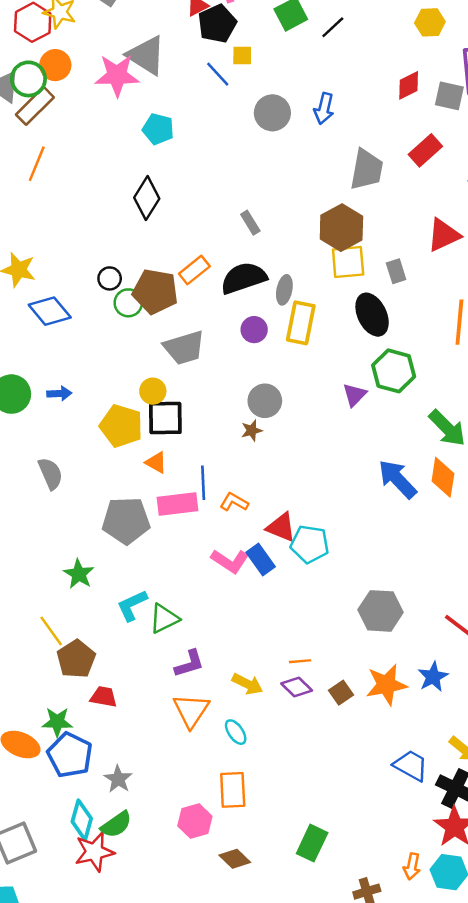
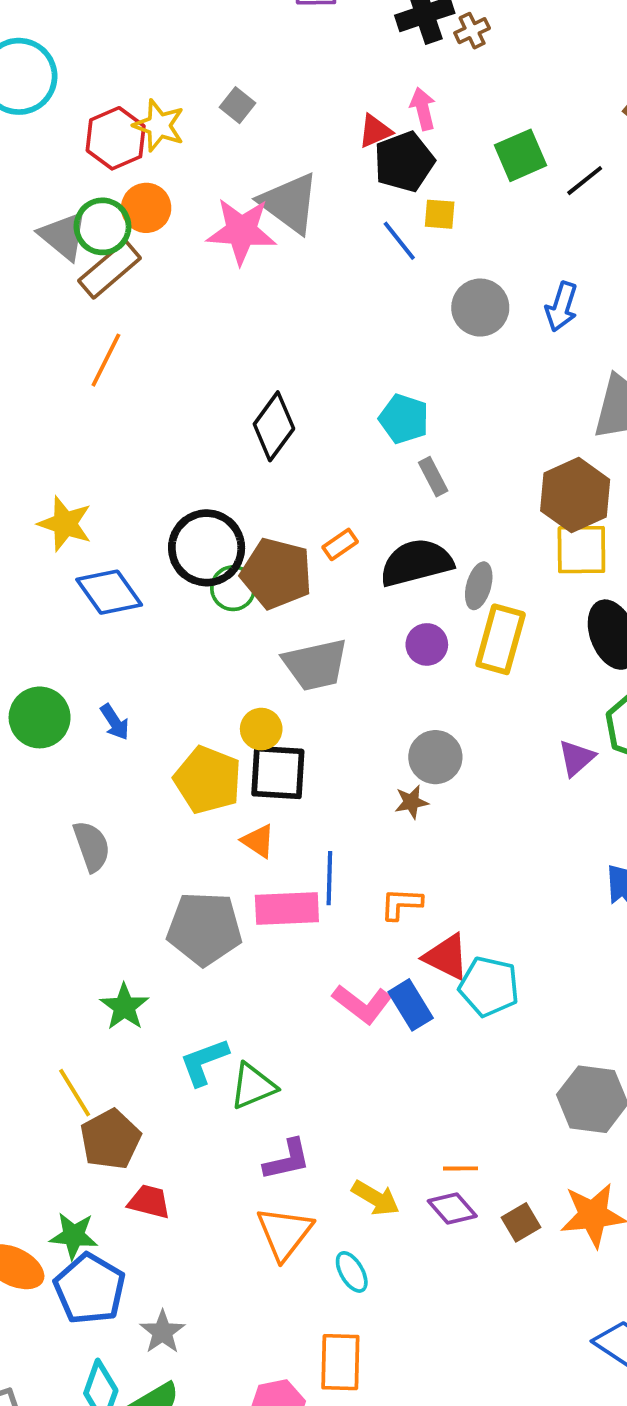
cyan pentagon: (158, 129) -> (404, 419), moved
orange rectangle: (194, 270) -> (340, 544), size x0.7
black circle: (110, 278) -> (207, 548), size x2.0
blue arrow: (59, 393) -> (115, 722), turned 55
orange L-shape: (234, 502) -> (401, 904), moved, turned -32

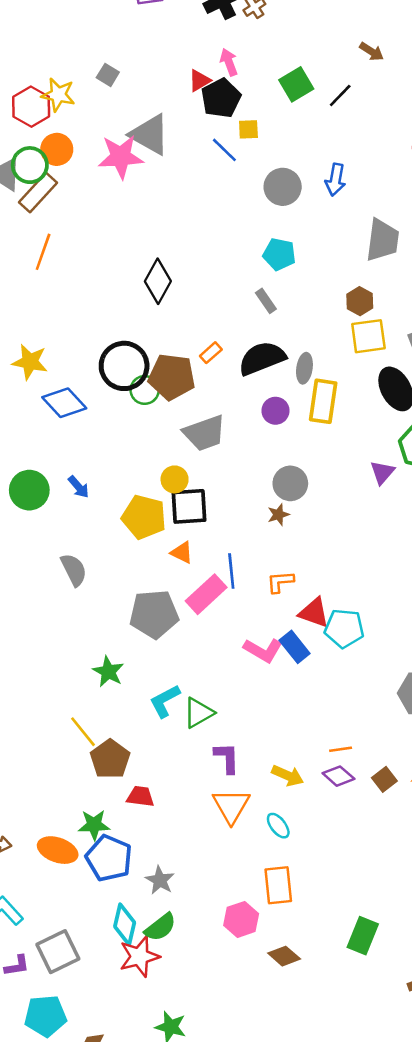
cyan pentagon: (404, 419) -> (279, 254), moved
brown hexagon: (575, 495) -> (360, 301), size x0.6
pink rectangle: (287, 908) -> (206, 594), turned -33
purple L-shape: (287, 1160) -> (227, 758), turned -72

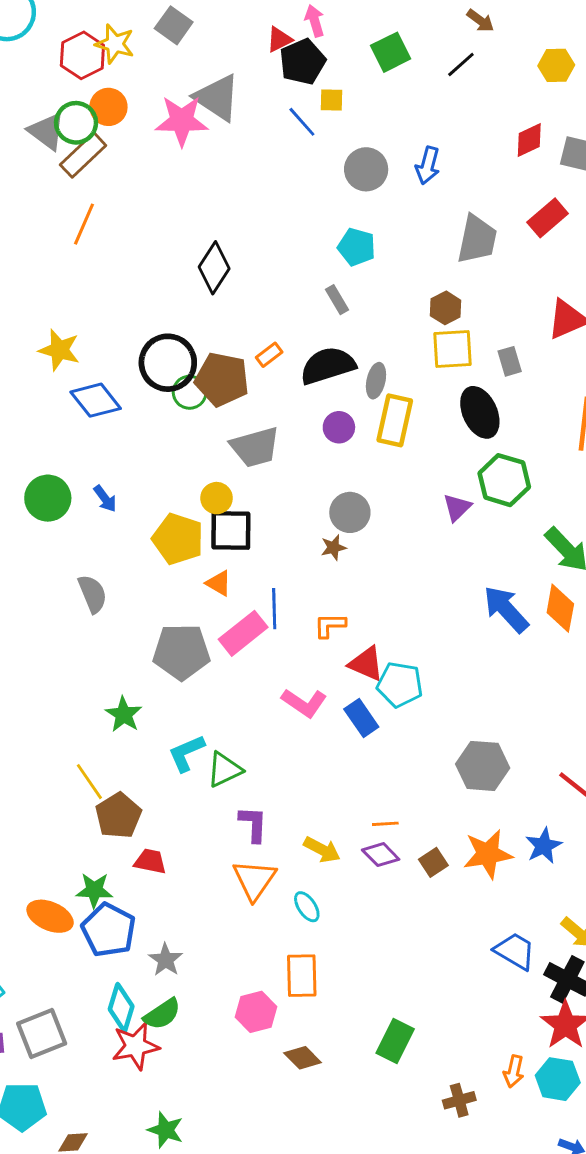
gray square: (108, 75) -> (174, 25), size x1.4
black line: (340, 96) -> (461, 65), moved
blue rectangle: (295, 647) -> (361, 718), moved

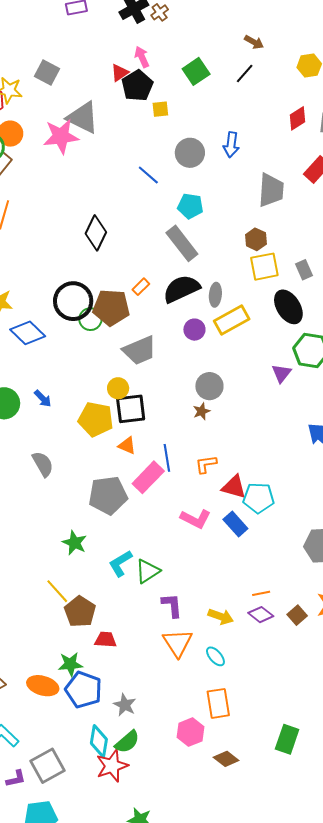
blue line: (302, 122) -> (148, 175), moved
gray rectangle: (337, 300) -> (182, 243), size x1.8
yellow rectangle: (395, 420) -> (232, 320), turned 56

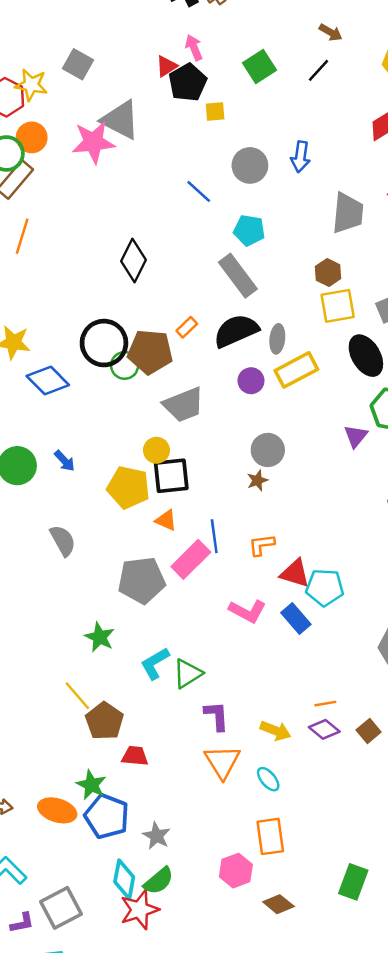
green star: (70, 664) -> (91, 785), turned 30

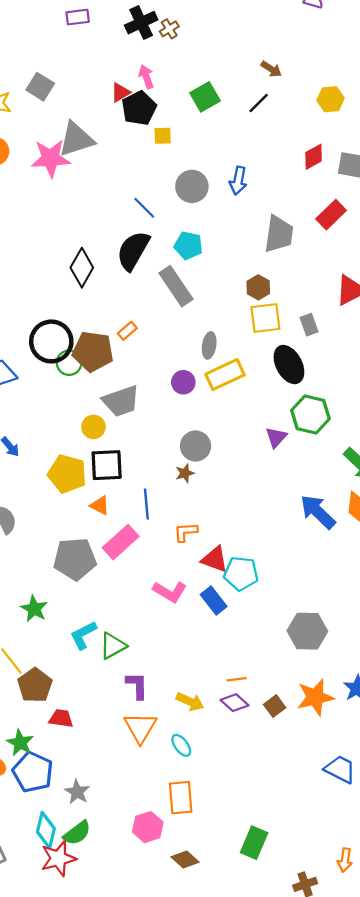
gray triangle: (120, 120) -> (76, 139), turned -48
black semicircle: (236, 331) -> (133, 251), moved, turned -39
yellow circle: (156, 450) -> (94, 427), moved
blue line: (214, 536) -> (146, 504), moved

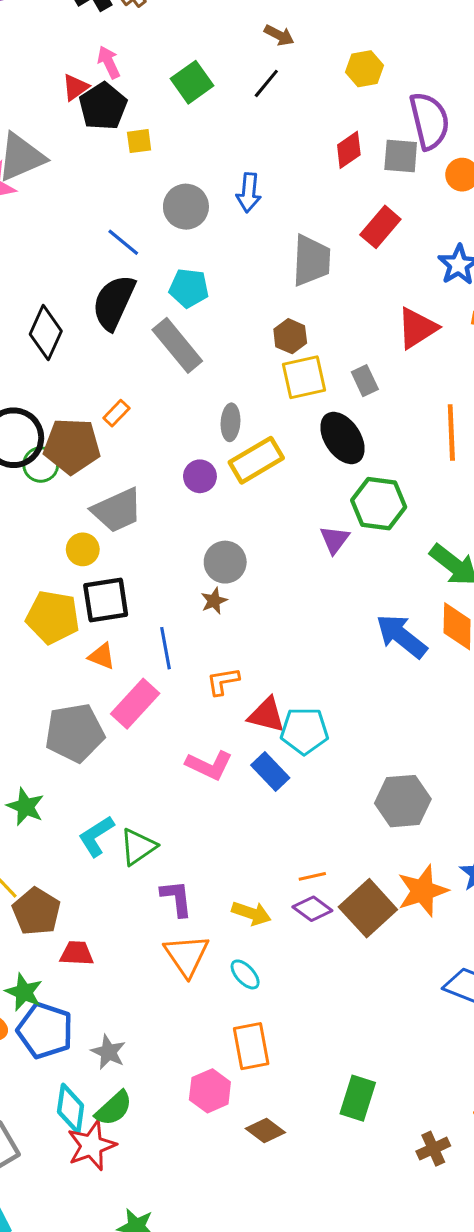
brown square: (275, 706) -> (368, 908), size x1.8

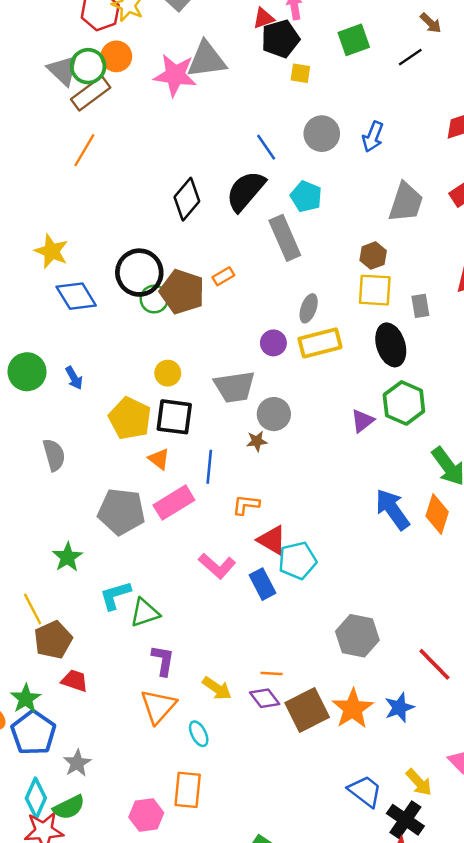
gray trapezoid: (117, 510) -> (235, 387), moved
cyan pentagon: (304, 731) -> (297, 560), turned -30
orange star: (423, 891) -> (353, 709), turned -30

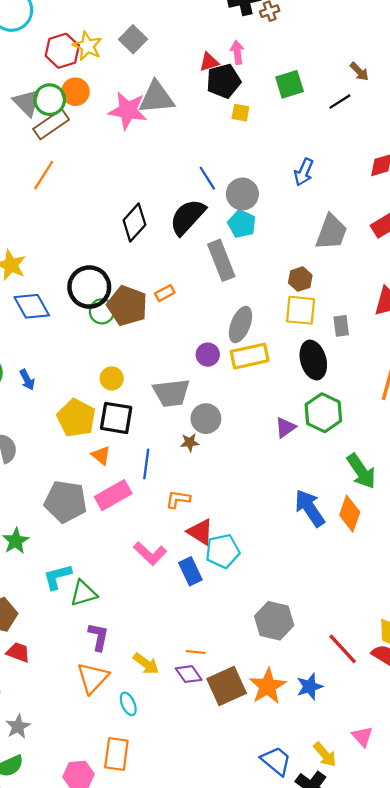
gray circle: (322, 134) -> (242, 194), moved
gray ellipse: (309, 308) -> (240, 325), size x1.4

